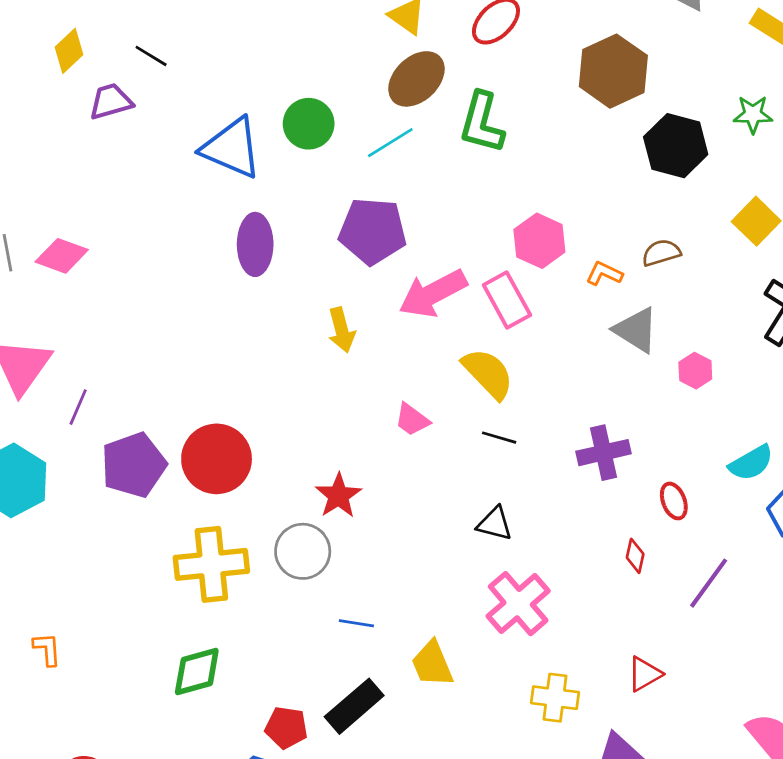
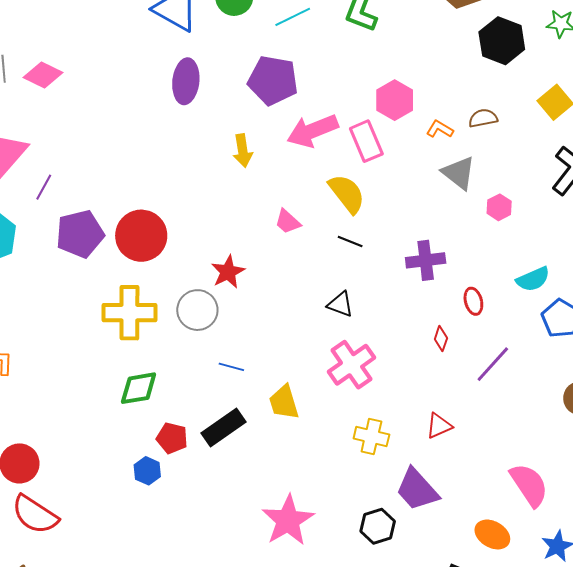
green diamond: (197, 671) -> (139, 388), moved

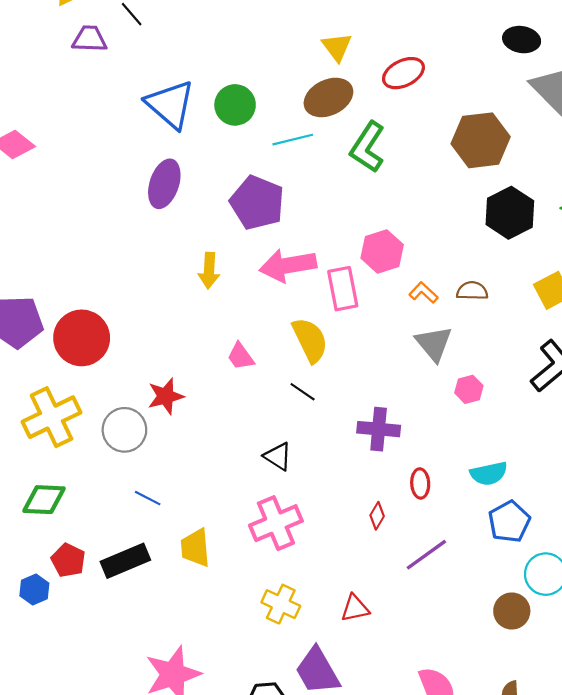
yellow cross: (129, 313) -> (52, 417), turned -38

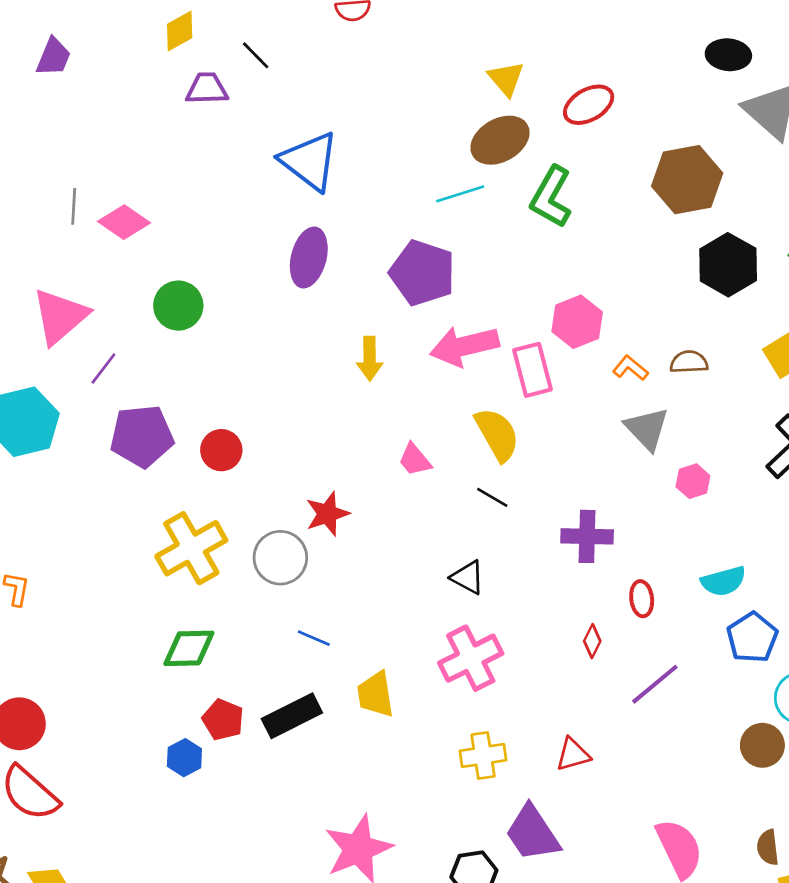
green circle: (235, 105) -> (178, 306), moved
red circle: (82, 338) -> (221, 450), size x0.6
yellow cross: (281, 604) -> (483, 755), turned -30

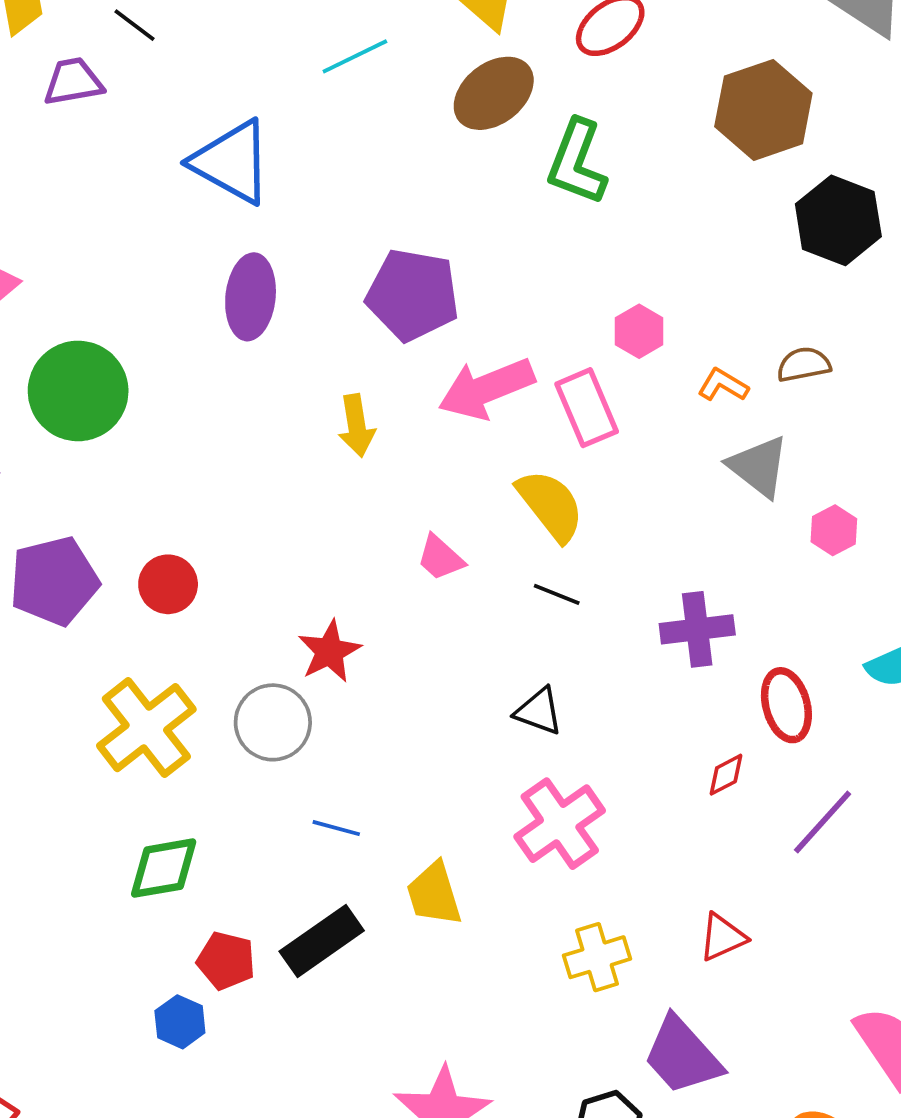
cyan line: (460, 194) -> (355, 56), moved
green circle: (178, 306) -> (78, 391), size x1.4
pink hexagon: (577, 322) -> (639, 331), size x0.7
red ellipse: (642, 599) -> (786, 705), size x1.4
red diamond: (592, 641) -> (726, 775), turned 44

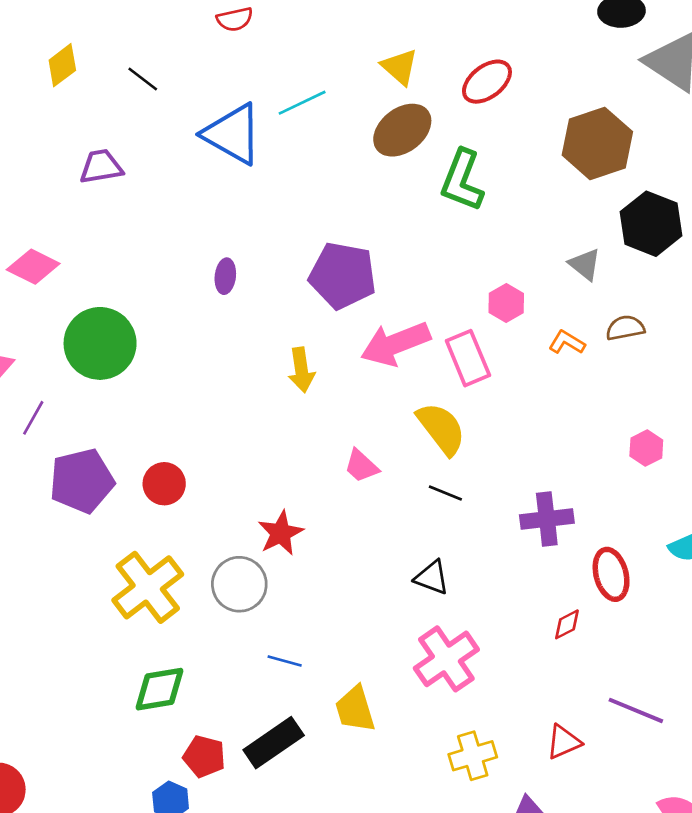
purple trapezoid: (73, 82) -> (101, 167), moved
blue triangle: (232, 162) -> (233, 134), moved
purple ellipse: (251, 297) -> (225, 276), size x0.6
gray triangle: (759, 467) -> (585, 264), moved, size x0.7
purple line: (823, 822) -> (636, 710), moved, turned 70

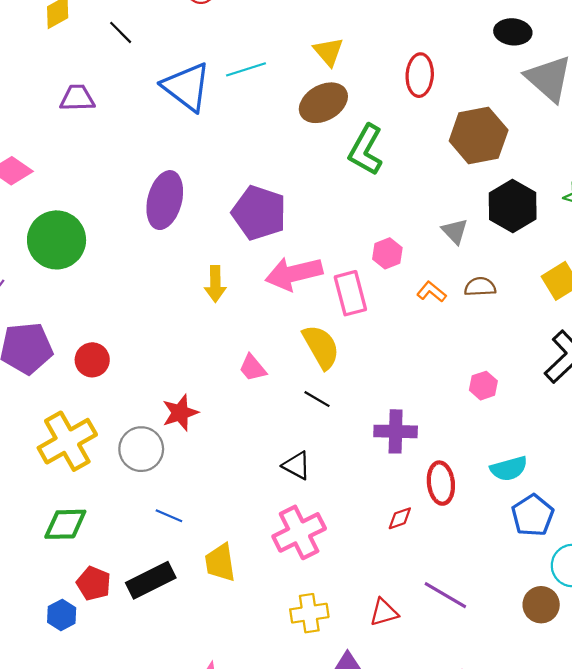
red ellipse: (487, 82) -> (420, 75), moved, turned -57
purple ellipse: (225, 276) -> (165, 200), size x2.0

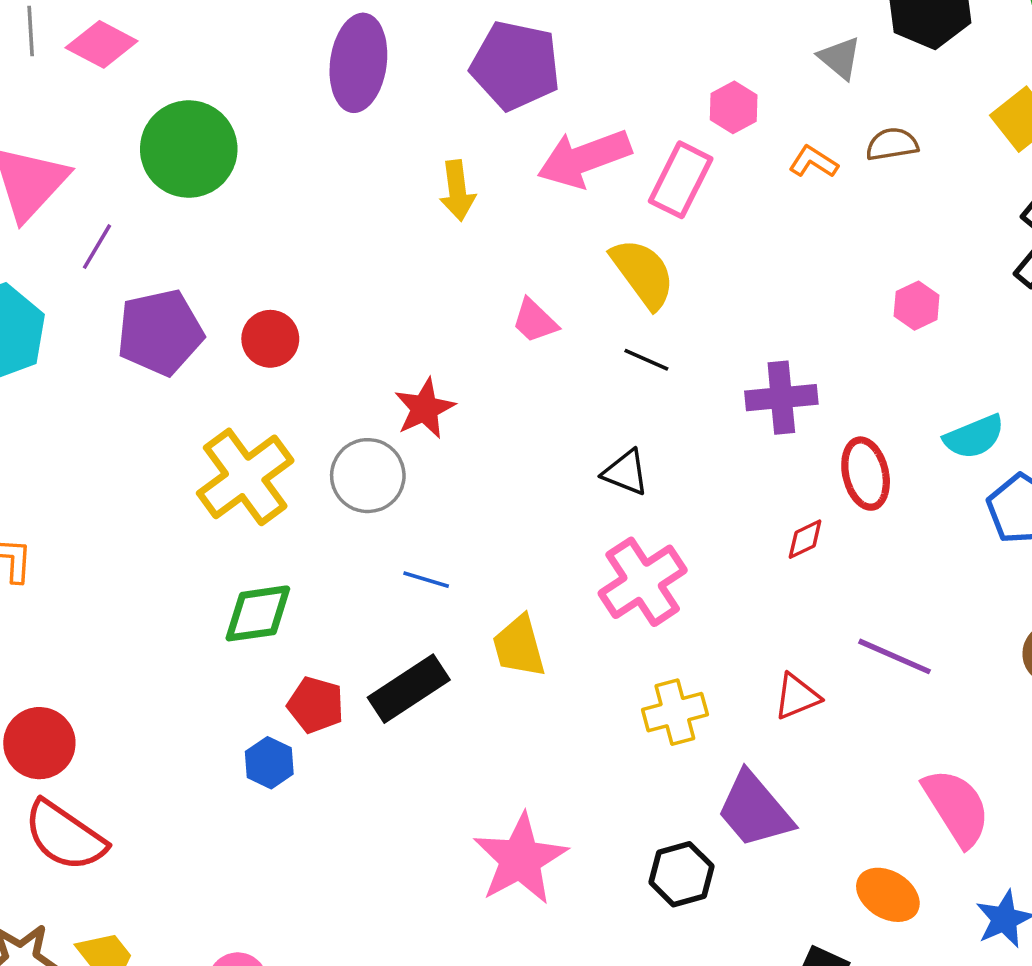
pink rectangle: (350, 293) -> (681, 180), turned 48

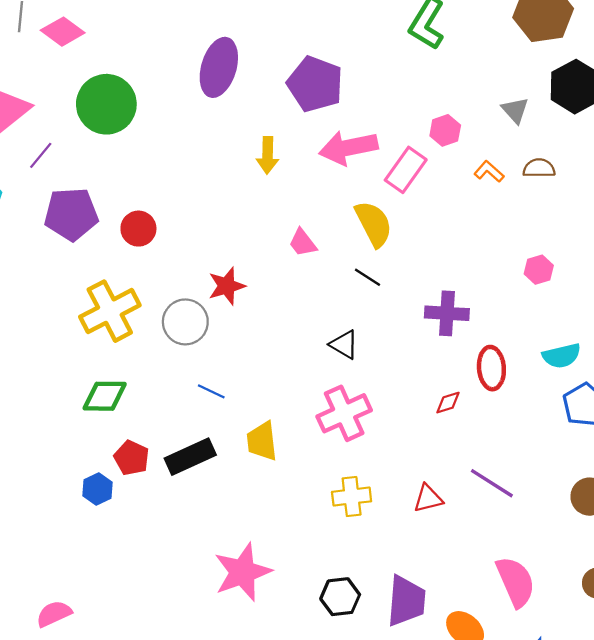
purple trapezoid: (755, 810) -> (406, 601), moved, turned -144

